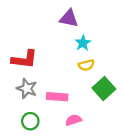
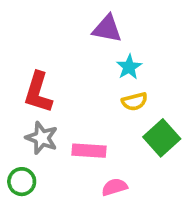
red L-shape: (24, 59) -> (38, 92), turned 100
green circle: (30, 121) -> (22, 182), moved

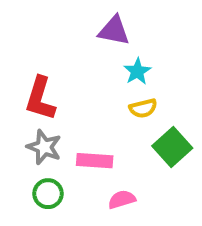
green circle: (22, 182) -> (48, 194), moved

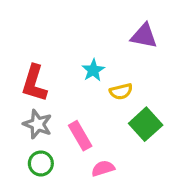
purple triangle: (114, 31) -> (144, 36), moved
cyan star: (137, 71) -> (93, 70), moved
pink rectangle: (95, 161) -> (80, 136), turned 56

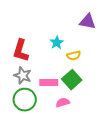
green square: (146, 124) -> (72, 80), moved
pink rectangle: (80, 136) -> (49, 83), turned -60
green circle: (41, 163) -> (25, 100), size x1.5

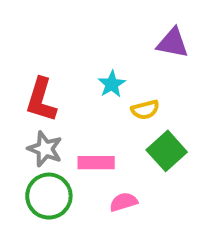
green square: (72, 80) -> (167, 151), moved

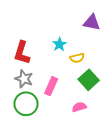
pink rectangle: (96, 163) -> (51, 86), turned -66
pink semicircle: (124, 202) -> (79, 107), moved

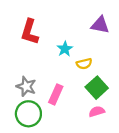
red L-shape: (22, 53) -> (30, 32), moved
pink semicircle: (79, 107) -> (97, 111), moved

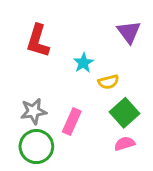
purple triangle: (100, 25) -> (129, 32), turned 42
gray star: (26, 86) -> (33, 111), turned -30

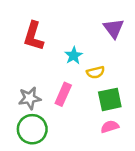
green square: (125, 113) -> (110, 99), turned 30
pink rectangle: (72, 122) -> (63, 94), moved

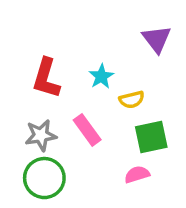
red L-shape: (33, 36) -> (46, 78), moved
pink rectangle: (63, 94) -> (87, 130), turned -60
pink semicircle: (110, 127) -> (137, 174), moved

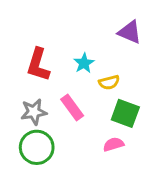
purple triangle: (157, 39) -> (130, 32), turned -30
green square: (151, 137) -> (125, 113), turned 32

